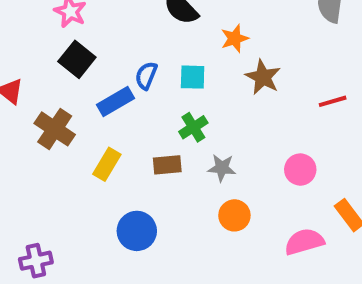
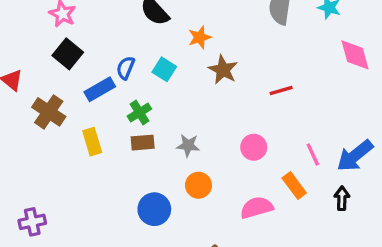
cyan square: (193, 77) -> (164, 69), turned 30
green cross: (193, 127) -> (139, 113), moved
yellow rectangle: (107, 164) -> (92, 142), turned -48
blue circle: (137, 231) -> (154, 209), moved

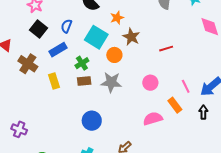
blue semicircle: (126, 68) -> (66, 26), moved
cyan square: (164, 69) -> (96, 37), size x1.6
gray star: (188, 145) -> (111, 82), size x1.5
orange circle: (198, 185) -> (114, 55), moved
purple cross: (32, 222) -> (19, 129), turned 35

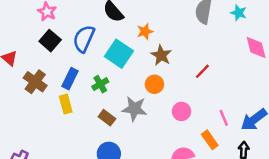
blue semicircle: (66, 26) -> (84, 39), size x1.6
red line: (166, 49) -> (202, 71), turned -32
blue rectangle: (58, 50) -> (70, 79), moved, turned -36
orange circle: (114, 55) -> (154, 84), moved
brown rectangle: (84, 81) -> (107, 118), moved, turned 40

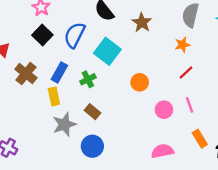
orange star: (145, 31) -> (182, 45), moved
brown star: (161, 55) -> (142, 23), moved
gray star: (134, 109) -> (64, 124), moved, turned -30
pink line: (224, 118) -> (189, 105), moved
orange rectangle: (210, 140) -> (200, 139), moved

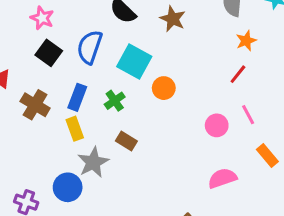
orange star: (182, 45) -> (246, 41), moved
orange circle: (140, 82) -> (164, 88), moved
blue circle: (92, 146) -> (68, 187), moved

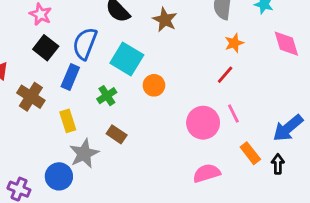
blue rectangle: (77, 97) -> (70, 77), moved
pink circle: (217, 125) -> (203, 123), size x1.5

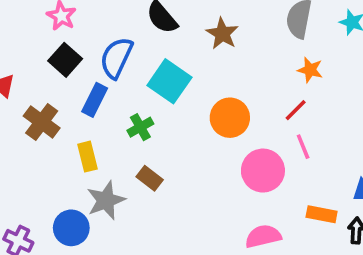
orange star: (234, 43) -> (310, 70), turned 30
orange circle: (154, 85) -> (230, 118), moved, size x1.4
pink line: (233, 114) -> (303, 147), moved
orange rectangle: (250, 153) -> (322, 214), turned -45

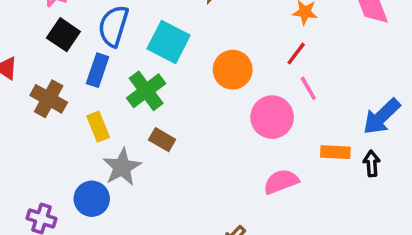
green cross: (140, 127) -> (146, 91), size x1.5

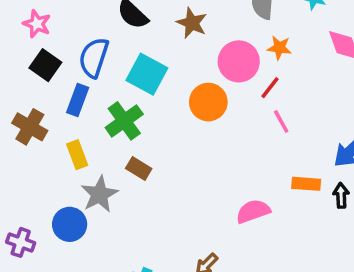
pink circle: (272, 117) -> (239, 61), moved

